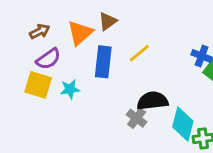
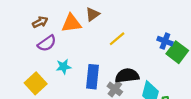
orange triangle: (80, 33) -> (71, 23), turned 35
blue rectangle: (103, 62) -> (93, 77), moved
yellow square: (38, 85) -> (36, 83), moved, turned 30

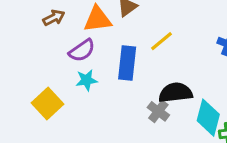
purple semicircle: (47, 43) -> (82, 50), moved
blue rectangle: (93, 77) -> (127, 63), moved

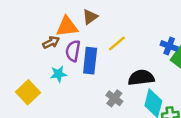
brown arrow: (54, 18) -> (51, 42), moved
purple semicircle: (82, 50) -> (73, 51), moved, turned 135
black semicircle: (175, 93) -> (141, 78), moved

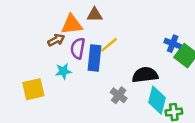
brown triangle: (90, 17) -> (95, 15), turned 35
yellow line: (117, 44) -> (109, 45), moved
yellow square: (28, 92) -> (33, 89), turned 30

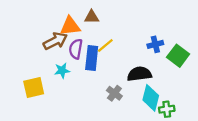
brown arrow: (56, 40) -> (55, 41), size x1.5
blue cross: (173, 44) -> (155, 44), moved, turned -35

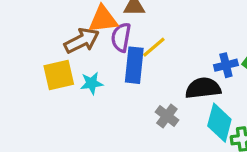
blue cross: (155, 44) -> (226, 65), moved
purple semicircle: (76, 49) -> (121, 37), moved
yellow square: (34, 88) -> (59, 75), moved

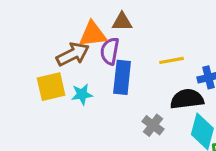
yellow line: (154, 47) -> (171, 60), moved, turned 30

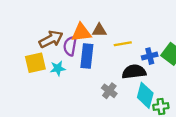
brown triangle: (122, 22) -> (99, 30), moved
orange triangle: (93, 34) -> (81, 32), moved
purple semicircle: (110, 51) -> (70, 46), moved

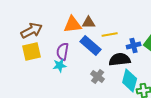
brown arrow: (51, 39) -> (32, 30), moved
purple semicircle: (70, 46) -> (63, 52), moved
blue rectangle: (87, 56) -> (91, 46), moved, turned -55
cyan star: (58, 68) -> (60, 66), moved

